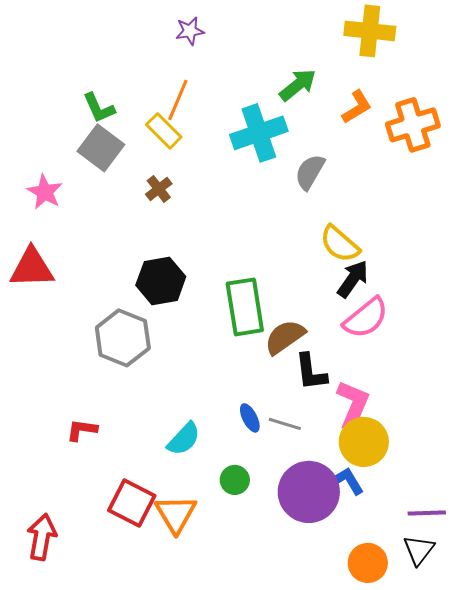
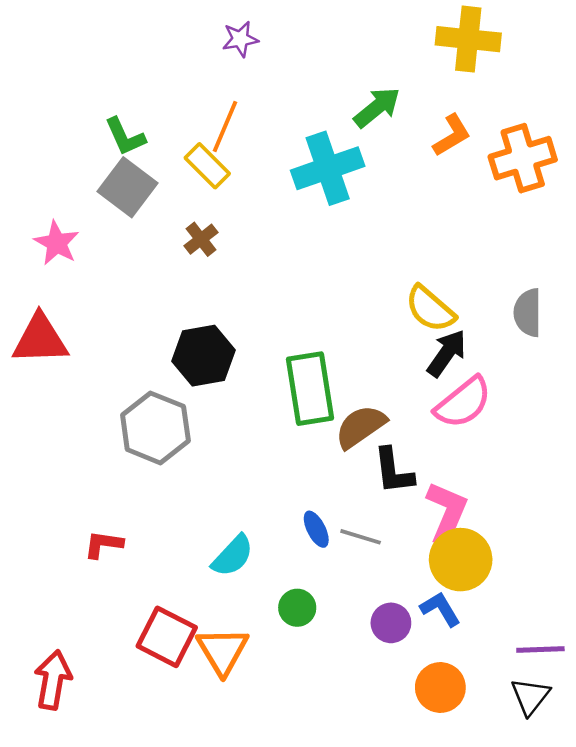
gray semicircle: (310, 172) -> (528, 313), moved, turned -30
purple circle: (309, 492) -> (391, 623), size x0.5
orange circle: (368, 563) -> (440, 688), moved

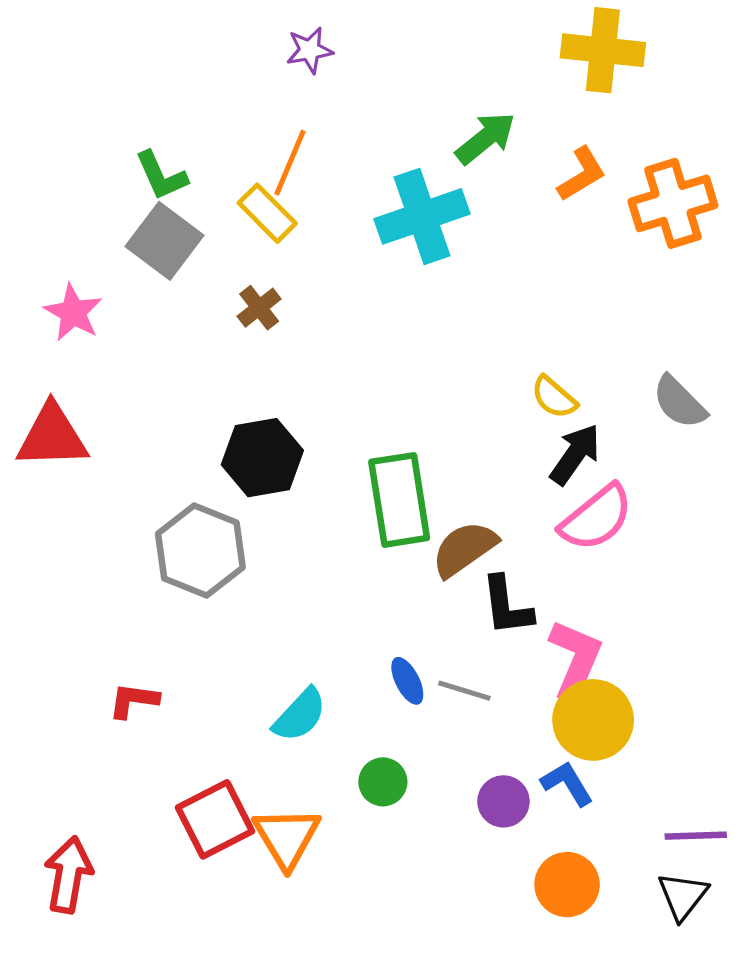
yellow semicircle: (430, 309) -> (554, 397), size x0.7
gray semicircle: (528, 313) -> (679, 402), turned -45
red square: (167, 637) -> (215, 819), turned 36

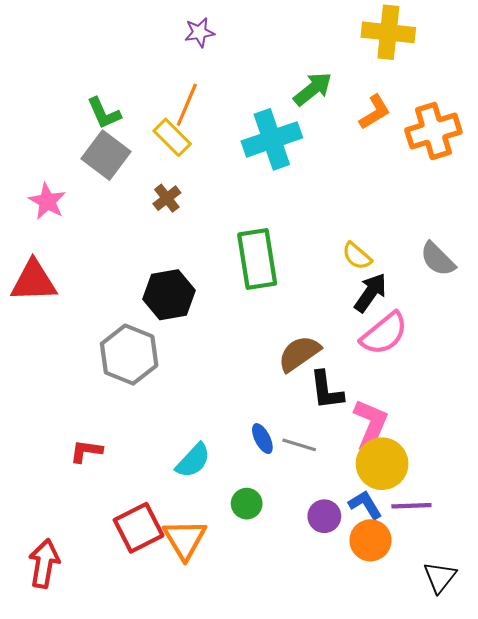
green rectangle: (399, 500) -> (257, 259), moved
purple line: (696, 836) -> (411, 506), moved
orange circle: (567, 885) -> (371, 540), moved

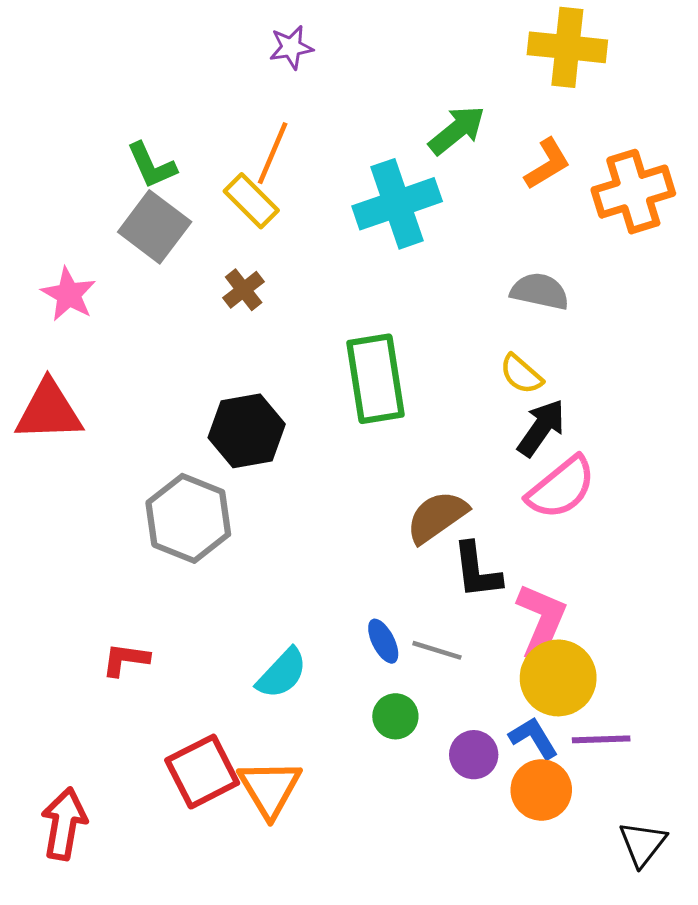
gray semicircle: (438, 259) -> (540, 291), moved, turned 147
green circle: (247, 504) -> (395, 716), moved

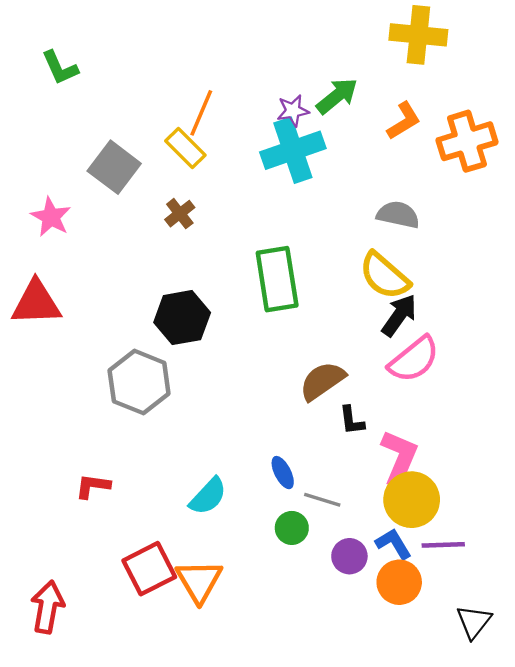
purple star: (291, 47) -> (293, 111), moved
green L-shape: (152, 165) -> (60, 68), moved
yellow semicircle: (521, 374) -> (384, 276), size x1.6
black L-shape: (477, 571) -> (352, 421), size x0.7
gray line: (437, 650) -> (322, 500), moved

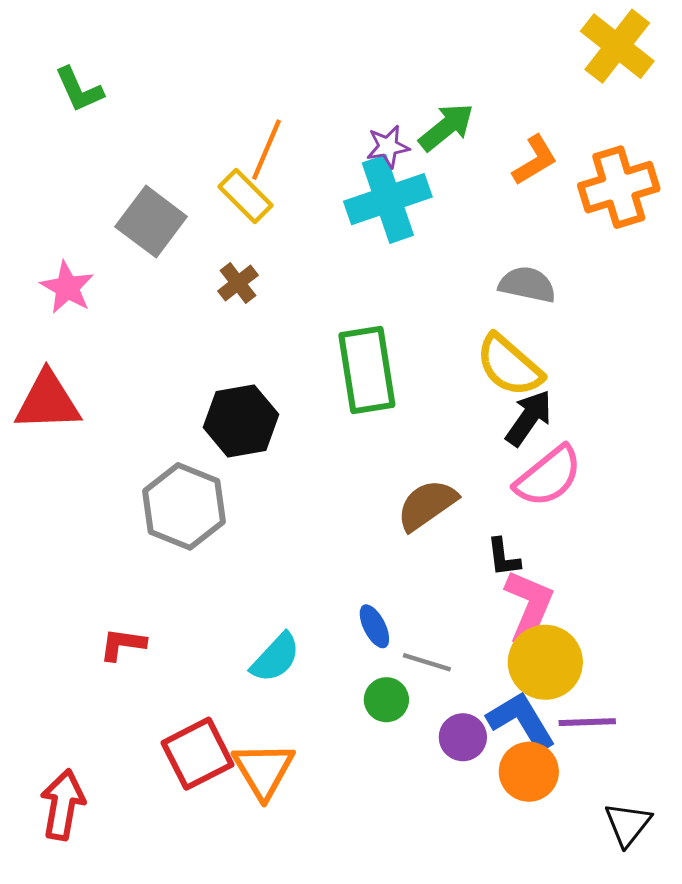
yellow cross: (418, 35) -> (617, 46), moved, turned 32
black L-shape: (352, 421) -> (503, 557), moved
blue L-shape: (394, 544) -> (521, 721), size x1.4

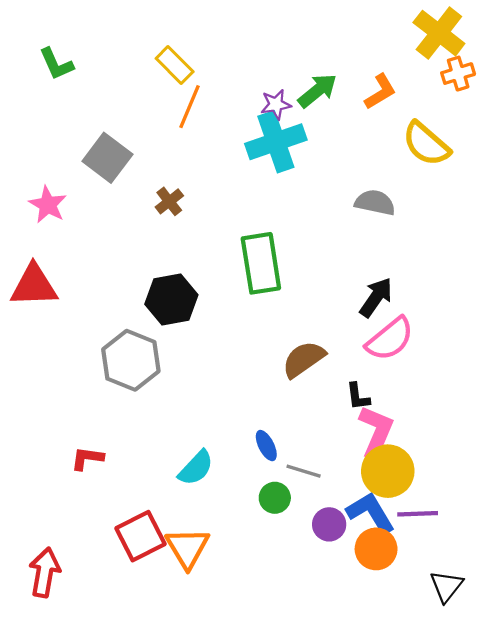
orange L-shape: (535, 160) -> (380, 92), moved
orange cross: (619, 187) -> (458, 74), moved, size x0.6
yellow rectangle: (245, 196) -> (175, 65), moved
yellow semicircle: (509, 365) -> (426, 144), moved

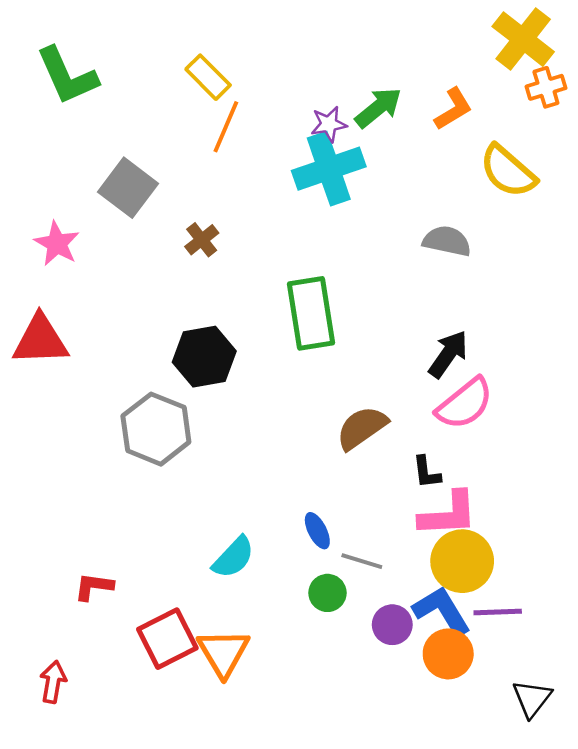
green L-shape: (56, 64) -> (67, 76), size x1.5
pink L-shape: (376, 432) -> (448, 514), turned 64
red L-shape: (87, 458) -> (94, 587), moved
red arrow: (45, 572) -> (53, 682), size x0.7

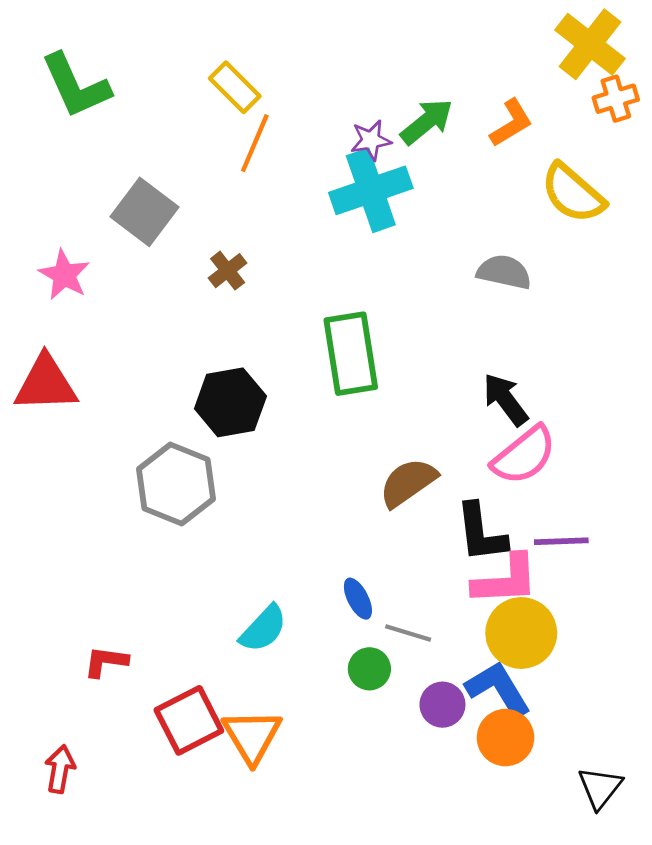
black arrow: (448, 354) -> (505, 399), turned -72
black L-shape: (427, 472) -> (481, 533), size x1.6
purple line: (498, 612) -> (561, 541), moved

